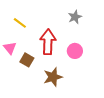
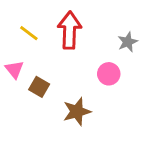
gray star: (75, 17) -> (128, 42), moved
red arrow: (48, 42) -> (70, 30), moved

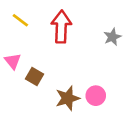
yellow line: (29, 33) -> (20, 20), moved
pink circle: (109, 74) -> (96, 96), moved

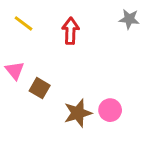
red arrow: (61, 27) -> (70, 31), size x0.7
gray star: (112, 37) -> (129, 19), moved, turned 30

